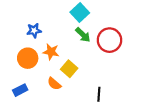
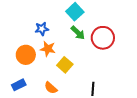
blue star: (34, 31) -> (42, 29), moved
orange semicircle: (54, 84) -> (51, 88), moved

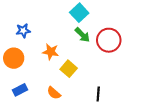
blue star: (42, 29) -> (23, 31), moved
orange circle: (26, 55) -> (14, 58), moved

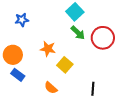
blue star: (23, 31) -> (22, 20), moved
blue rectangle: (20, 90) -> (18, 75), moved, turned 64

